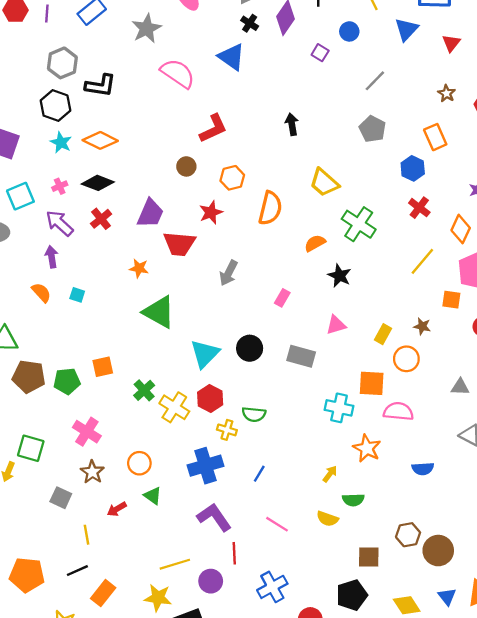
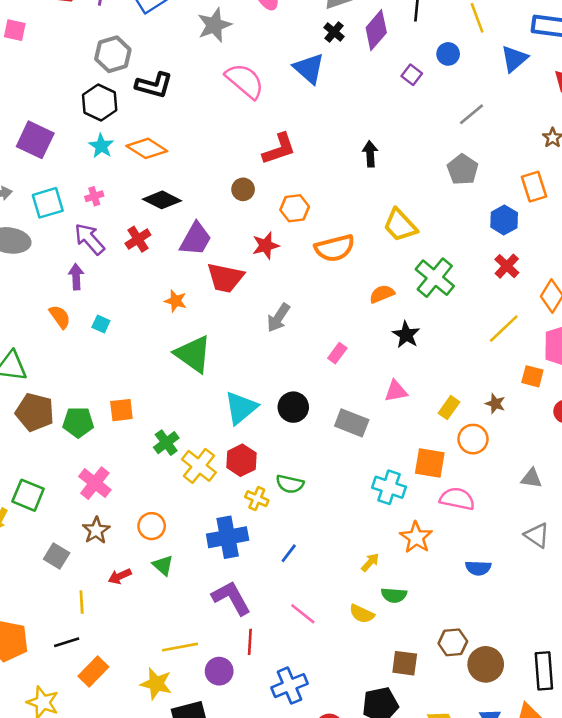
black diamond: (98, 183) -> (162, 200), moved
orange semicircle: (270, 208) -> (335, 248), turned 56

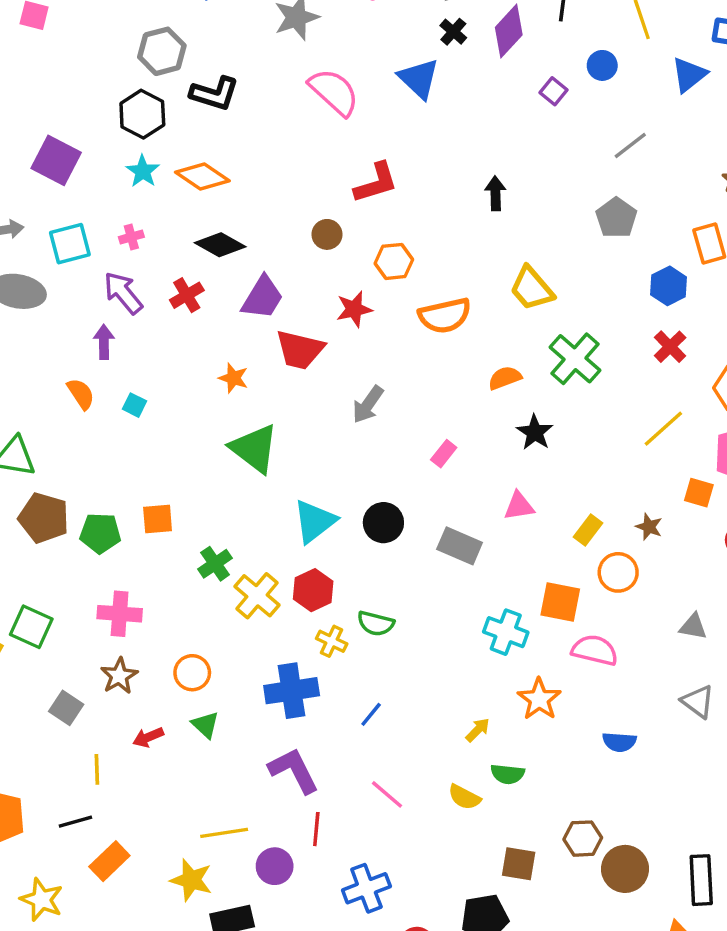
pink cross: (95, 483) -> (120, 614), turned -36

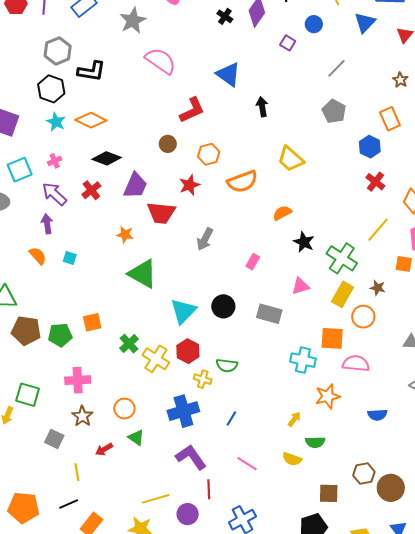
blue triangle: (419, 78) -> (228, 74), moved
green cross: (575, 359) -> (342, 258), moved
yellow rectangle: (588, 530) -> (342, 294), size x1.4
orange star: (539, 699) -> (328, 396), turned 30

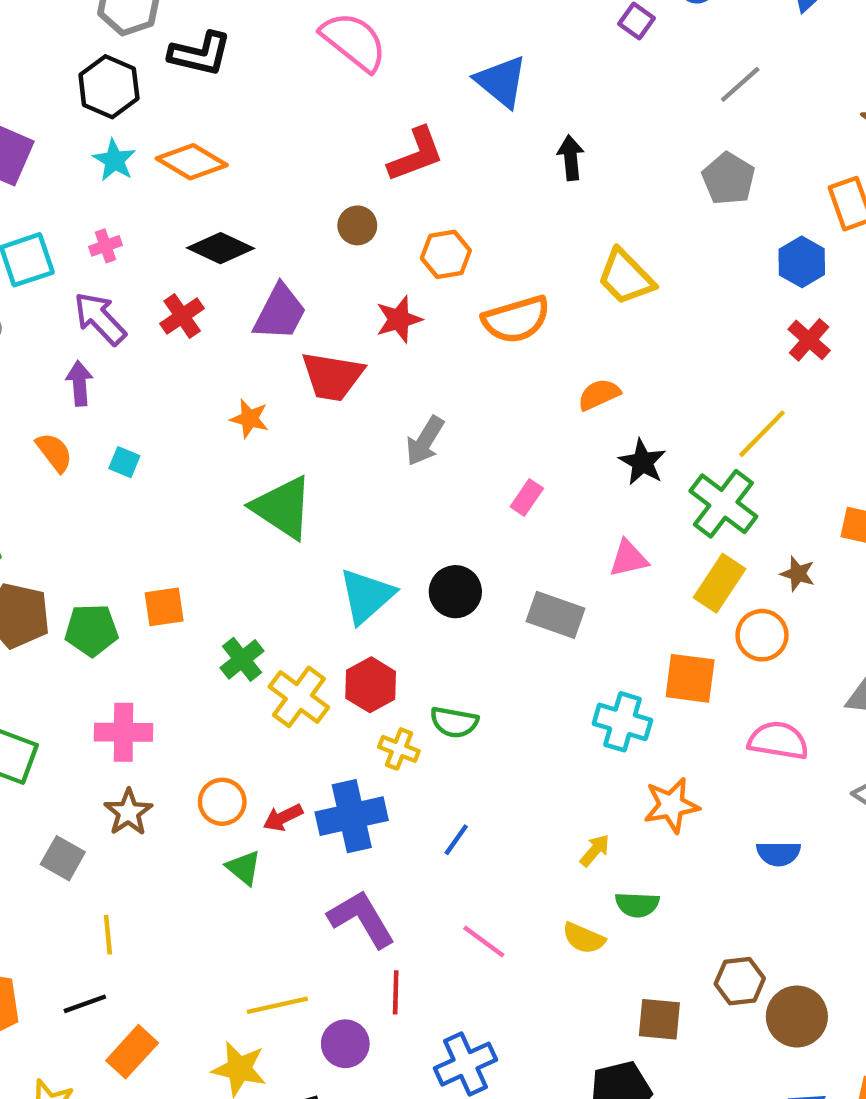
yellow line: (378, 230) -> (762, 434), moved
pink semicircle: (356, 364) -> (778, 740), moved
red arrow: (104, 449) -> (283, 818), moved

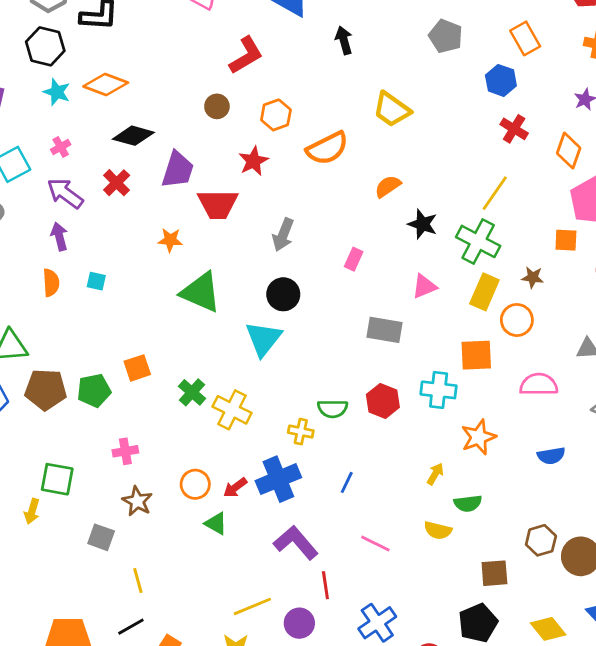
orange semicircle: (54, 452) -> (51, 283), turned 44
black circle: (455, 592) -> (283, 294), moved
red hexagon: (371, 685) -> (383, 401), moved
pink cross: (123, 732) -> (125, 451), size x0.7

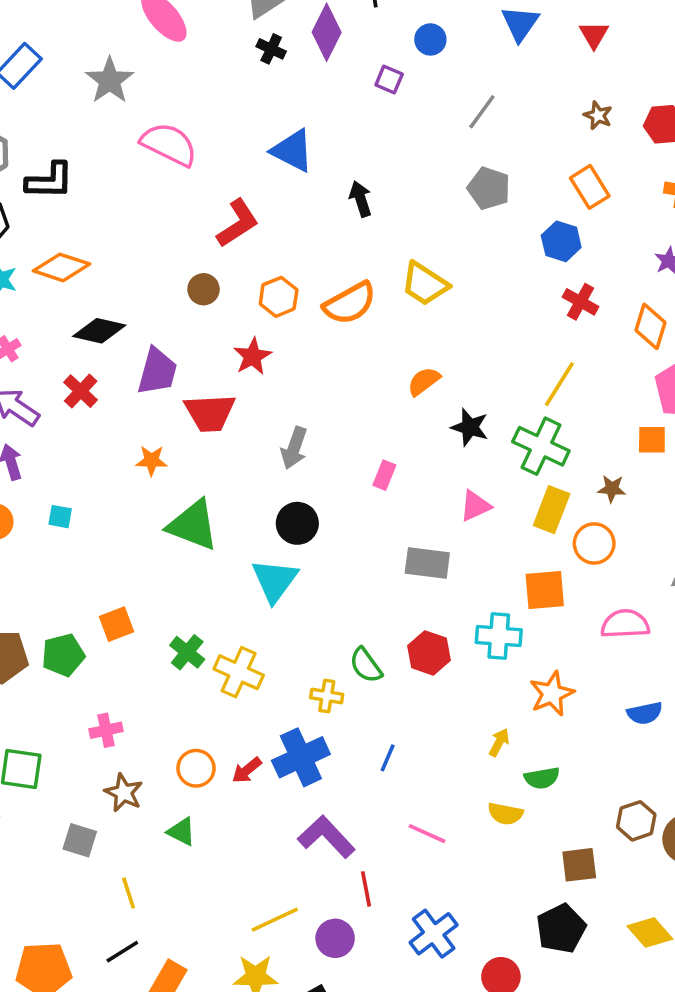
orange semicircle: (327, 148) -> (350, 303), moved
green semicircle: (333, 409) -> (366, 665), turned 56
green triangle: (216, 523) -> (181, 832), moved

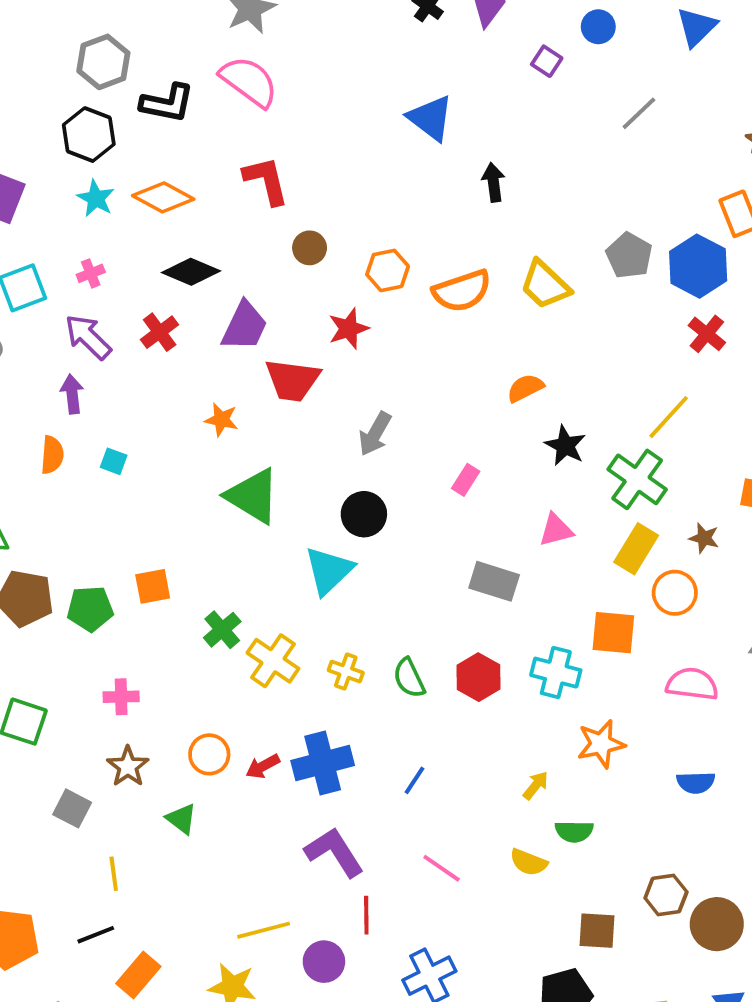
pink semicircle: (169, 144) -> (249, 82), moved
gray pentagon: (489, 188) -> (629, 255), moved
red L-shape: (238, 223) -> (266, 181), moved, turned -81
blue hexagon: (561, 241) -> (698, 266), size x1.4
yellow cross: (327, 696) -> (346, 671), moved

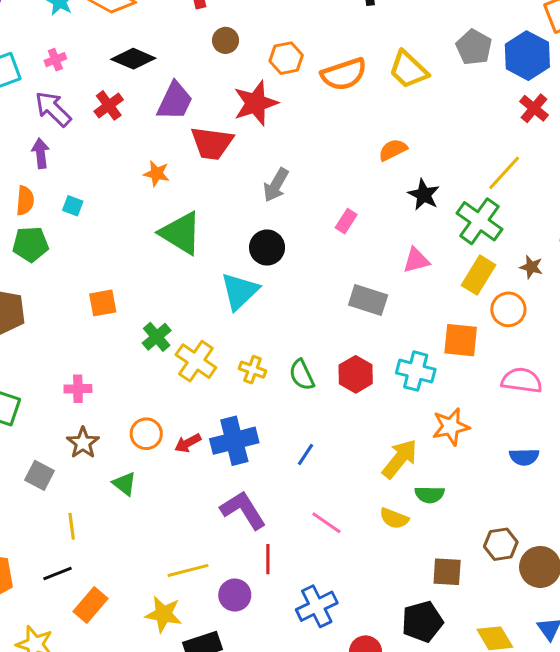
red star: (349, 329) -> (256, 103), size x1.4
green pentagon: (90, 609) -> (31, 244), moved
yellow arrow: (536, 785) -> (400, 459), size x1.8

